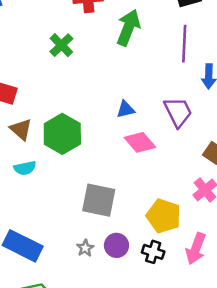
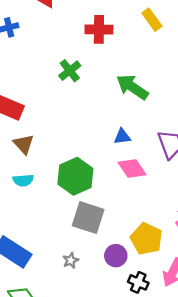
green arrow: (128, 28) -> (132, 87), moved, turned -84
green hexagon: (62, 134) -> (75, 176), moved
purple circle: (116, 245) -> (116, 256), moved
black cross: (153, 252) -> (138, 282), moved

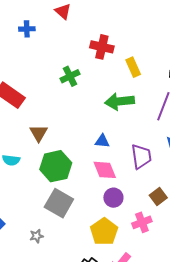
yellow rectangle: (152, 20) -> (133, 67), moved
green arrow: (132, 87) -> (120, 101), turned -52
brown triangle: (24, 144) -> (39, 133), moved
purple circle: (116, 256) -> (113, 198), moved

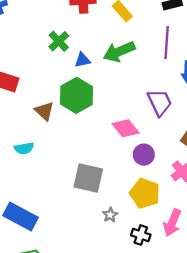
blue triangle: (102, 141) -> (83, 60), moved
green hexagon: (56, 166) -> (76, 95), moved
gray star: (37, 236) -> (110, 215), moved

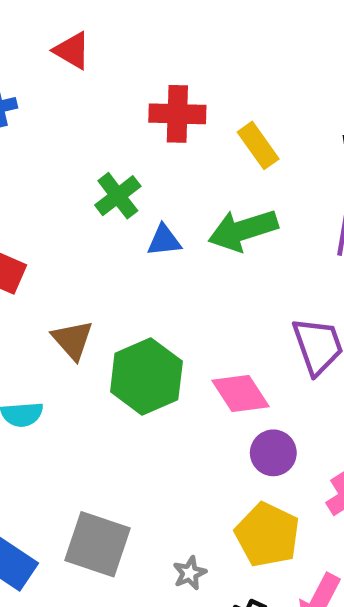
green hexagon: (76, 95) -> (146, 376), moved
gray square: (88, 178) -> (97, 544), moved

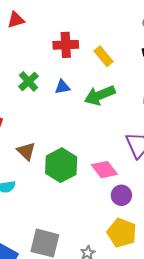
red triangle: (72, 51) -> (16, 20), turned -42
green cross: (118, 196) -> (29, 81), moved
blue triangle: (164, 240) -> (62, 87), moved

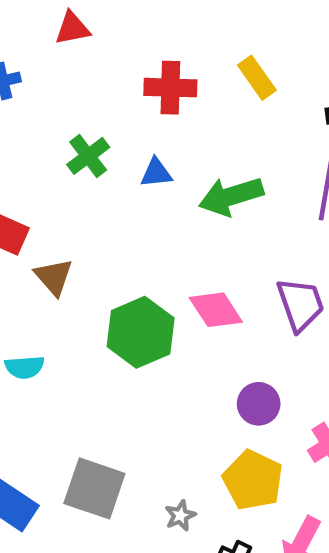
yellow rectangle: (104, 56) -> (257, 78), moved
brown triangle: (26, 151) -> (54, 277), moved
pink diamond: (104, 170) -> (216, 310), moved

